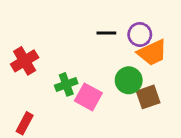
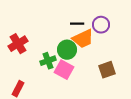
orange trapezoid: (152, 53) -> (83, 39), moved
green circle: (129, 80) -> (67, 50), moved

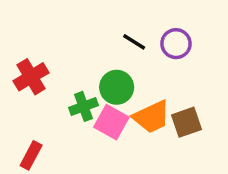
black line: (77, 24) -> (134, 42), turned 32
orange trapezoid: (83, 39) -> (152, 117), moved

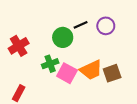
black line: (134, 42) -> (81, 25), turned -56
green circle: (117, 87) -> (63, 37), moved

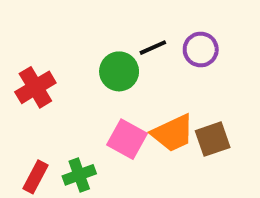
green cross: (50, 64) -> (79, 175), moved

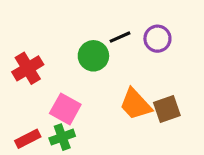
orange trapezoid: (173, 133) -> (136, 104), turned 72
pink square: (127, 139) -> (65, 109), moved
red rectangle: (35, 177) -> (28, 139), turned 35

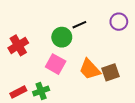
purple circle: (157, 39) -> (119, 22), moved
pink square: (65, 109) -> (56, 64), moved

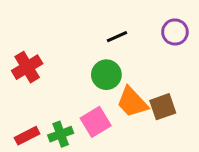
green circle: (62, 37) -> (106, 75), moved
pink square: (56, 64) -> (96, 122), moved, turned 30

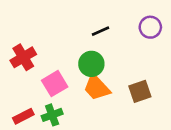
orange trapezoid: (132, 102) -> (97, 87), moved
pink square: (96, 122) -> (55, 84), moved

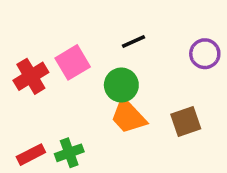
purple circle: (150, 27) -> (205, 54), moved
pink square: (55, 84) -> (73, 62), moved

